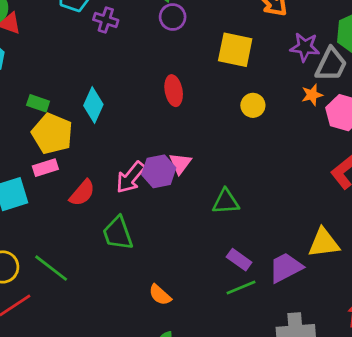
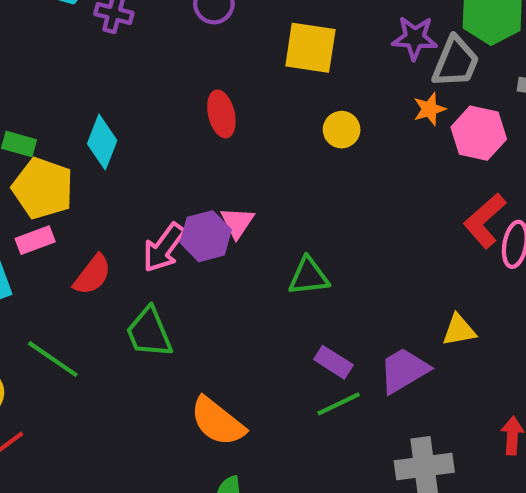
yellow triangle: (324, 243) -> (459, 330), size x0.7
green line: (51, 268) -> (53, 359), moved
orange semicircle: (160, 295) -> (218, 422), size x1.6

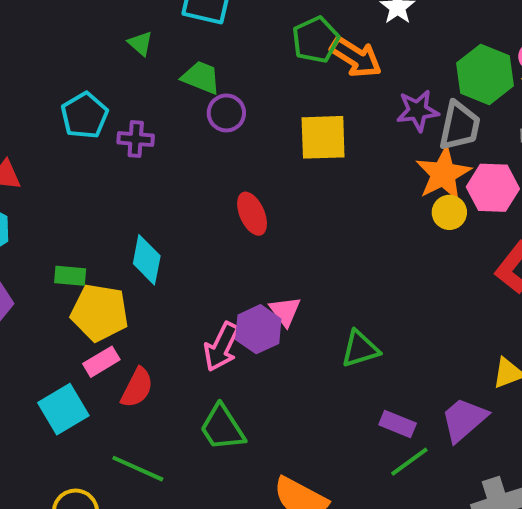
orange star: (429, 109) -> (443, 174), size x1.8
yellow circle: (342, 130) -> (449, 212), moved
red semicircle: (92, 275) -> (137, 388), moved

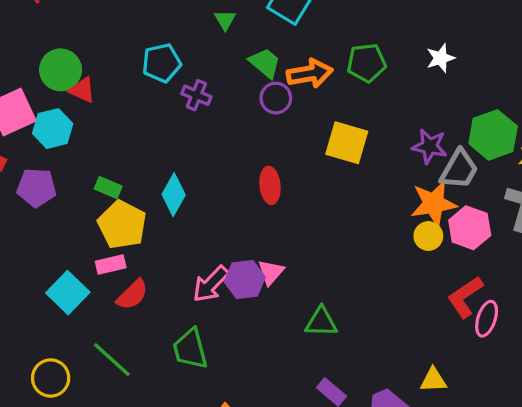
orange arrow: (356, 57) -> (310, 74), moved, turned -60
cyan square: (63, 409) -> (68, 293), turned -33

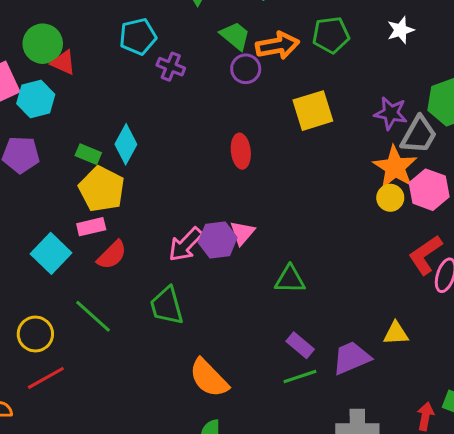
yellow square: (347, 143) -> (313, 111), turned -33
cyan diamond: (174, 195) -> (126, 144), moved
orange star: (434, 204) -> (395, 167), turned -30

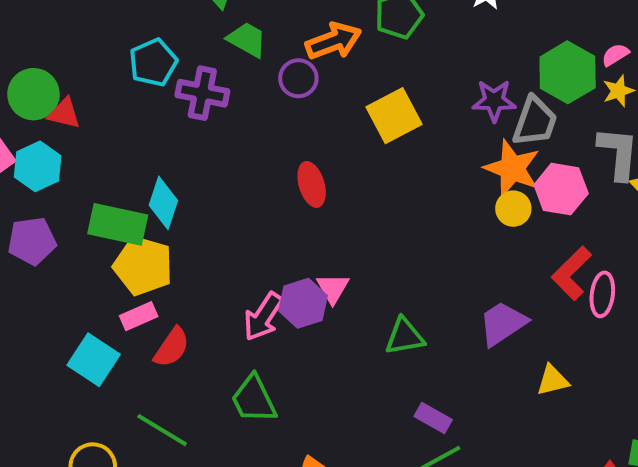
green trapezoid: (235, 36) -> (247, 40), moved
purple cross: (171, 67) -> (202, 93), size x1.4
green rectangle: (88, 154) -> (118, 224), size x1.8
purple trapezoid: (351, 358) -> (503, 323), moved

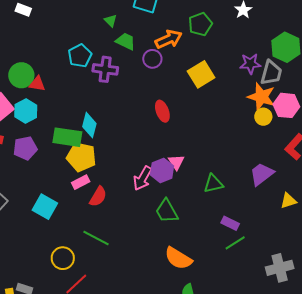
cyan square: (94, 360) -> (45, 207), moved
green trapezoid: (254, 399) -> (167, 211), moved

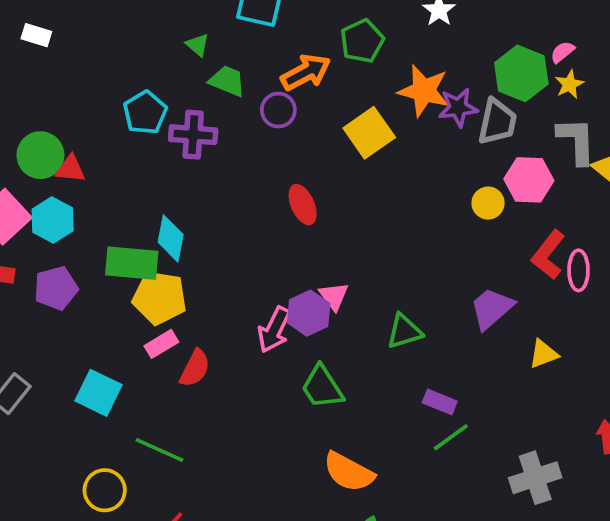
orange star: (261, 97) -> (424, 91), moved
green line: (96, 238) -> (160, 450), moved
yellow circle: (63, 258) -> (105, 490), moved

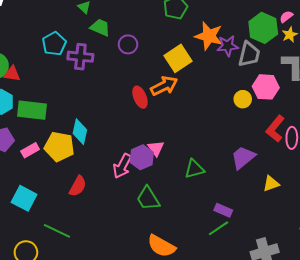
orange arrow: (306, 72) -> (164, 86), moved
cyan diamond: (171, 238) -> (80, 132), moved
green rectangle: (132, 263) -> (32, 110), moved
pink rectangle: (161, 344) -> (30, 150), moved
purple rectangle: (440, 402) -> (223, 210), moved

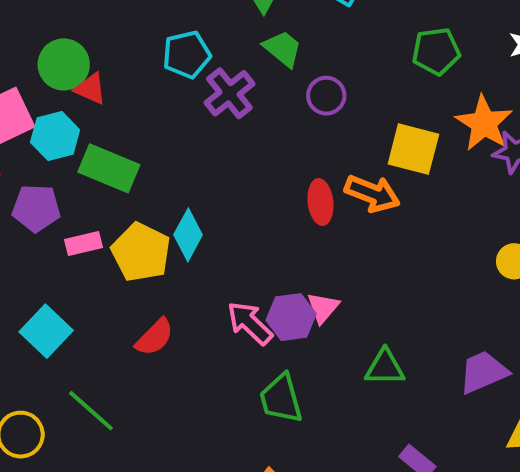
purple cross: (80, 57) -> (229, 93), turned 30
yellow square: (178, 58) -> (413, 149), turned 32
orange arrow: (164, 86) -> (372, 194), turned 32
pink arrow: (122, 166) -> (250, 323), turned 90

